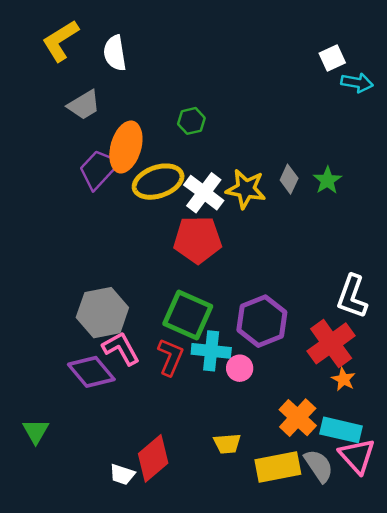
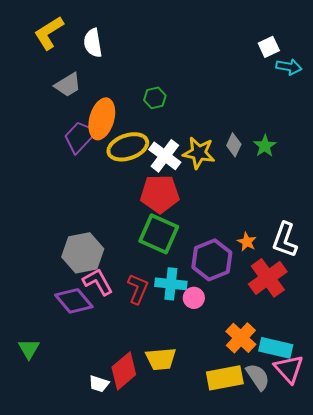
green square: (188, 315) -> (159, 234), moved
orange star: (343, 379) -> (247, 242), moved
yellow trapezoid: (227, 444) -> (161, 359), moved, size x1.4

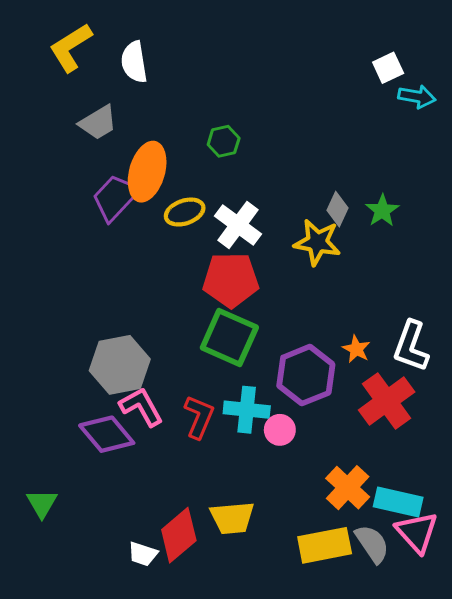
yellow ellipse: (128, 147) -> (185, 212), size x0.7
yellow star: (199, 153) -> (317, 242), moved

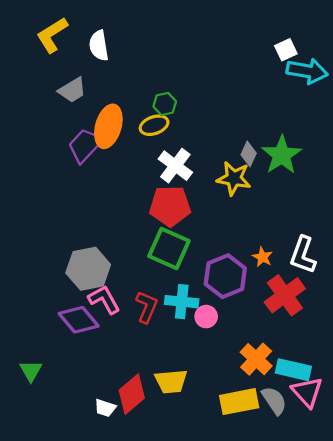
cyan arrow: (417, 97) -> (307, 71), size x1.5
green star: (382, 211) -> (282, 155), size x1.6
yellow ellipse: (185, 212) -> (154, 125), moved

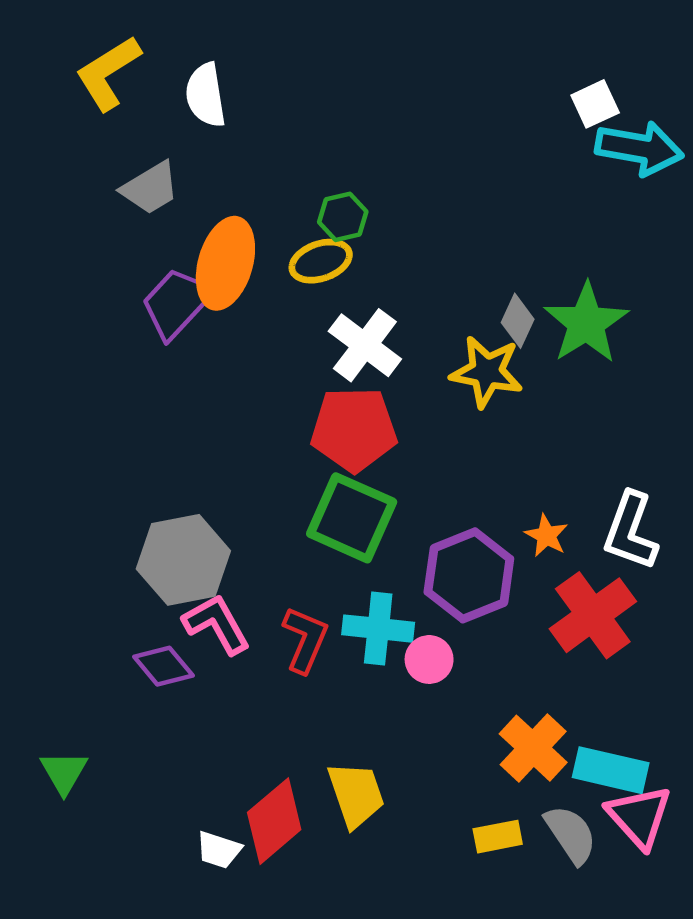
purple diamond: (79, 320) -> (163, 666), size x0.7
yellow trapezoid: (171, 381) -> (356, 795), turned -104
yellow rectangle: (239, 402) -> (498, 837), size x0.6

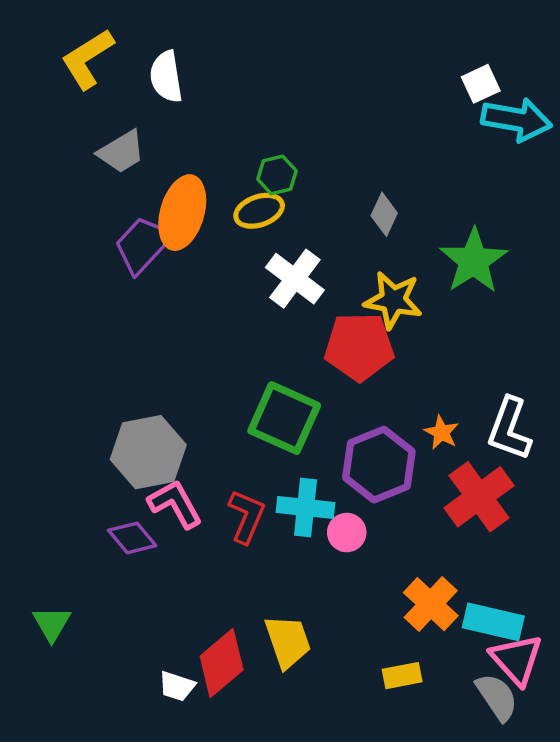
gray diamond: (518, 321) -> (384, 214), moved
red pentagon: (354, 429) -> (359, 347), moved
gray semicircle: (571, 834) -> (497, 697), moved

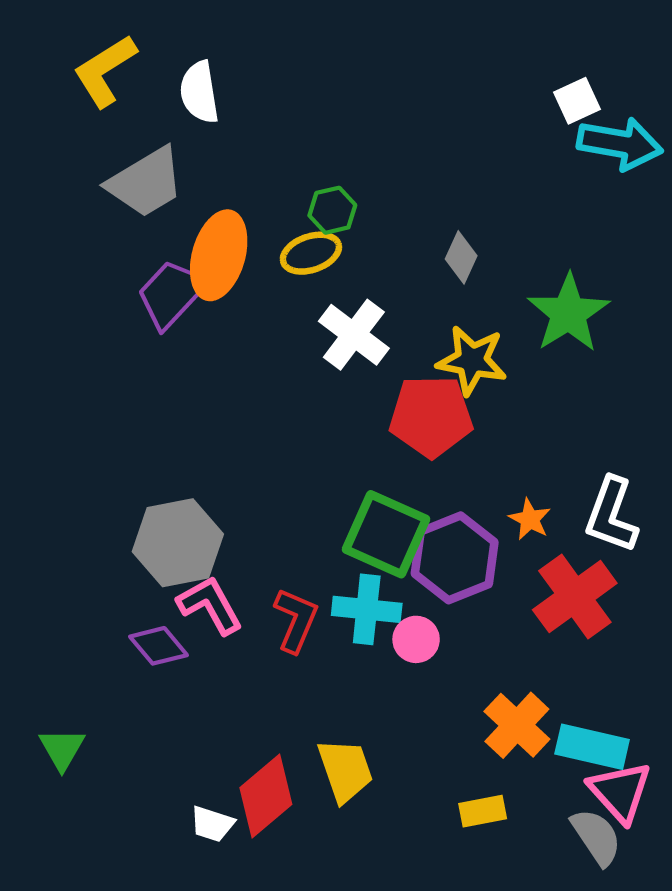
gray trapezoid: (121, 152) -> (146, 182), size x1.4
green square: (284, 418) -> (386, 534), moved

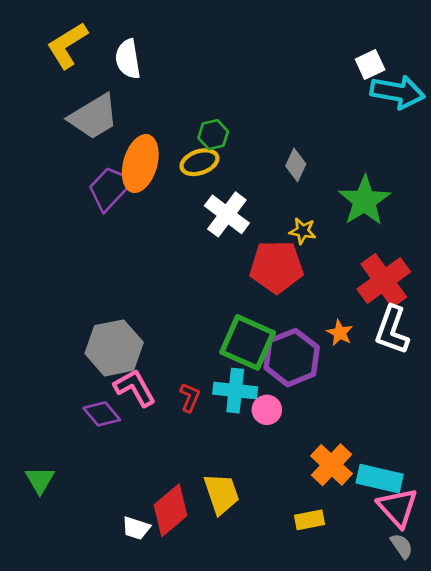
yellow star: (472, 360) -> (303, 231), size x0.6
red cross: (575, 596) -> (384, 280), moved
red L-shape: (296, 620) -> (190, 397), size x0.7
gray semicircle: (596, 837) -> (402, 546), moved, size x0.7

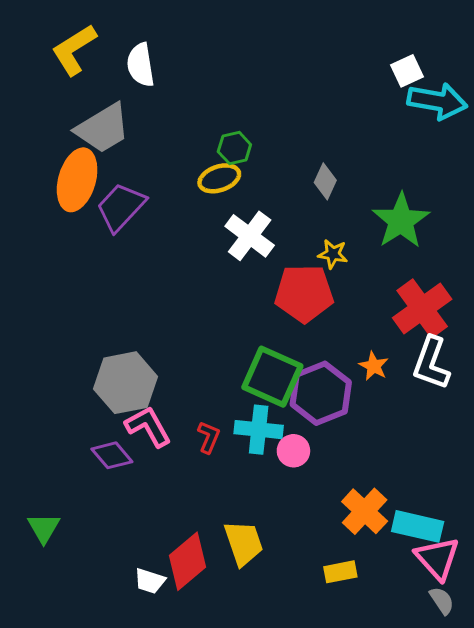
orange ellipse: (140, 164) -> (77, 180), moved

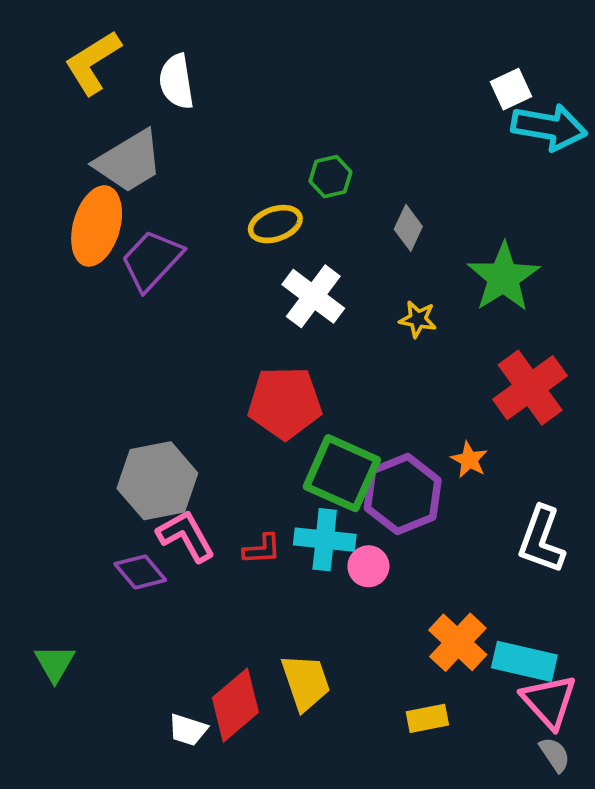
green hexagon: (234, 148) -> (330, 177), moved
red pentagon: (304, 293) -> (285, 403), moved
white L-shape: (431, 363) -> (541, 540), moved
red L-shape: (209, 437) -> (262, 549), turned 64

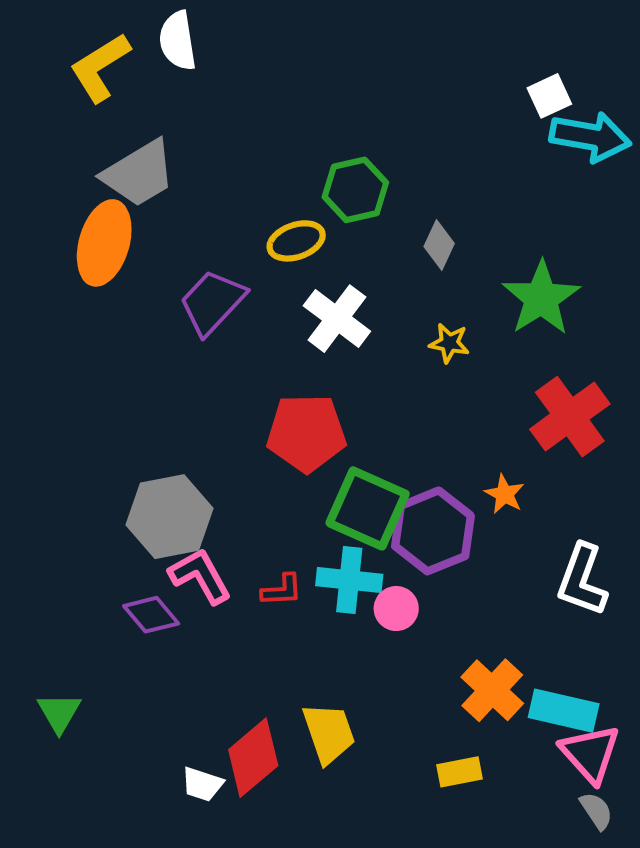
white semicircle: (176, 82) -> (178, 41), moved
green hexagon: (330, 177) -> (355, 190), size x1.4
purple trapezoid: (152, 260) -> (212, 302), moved

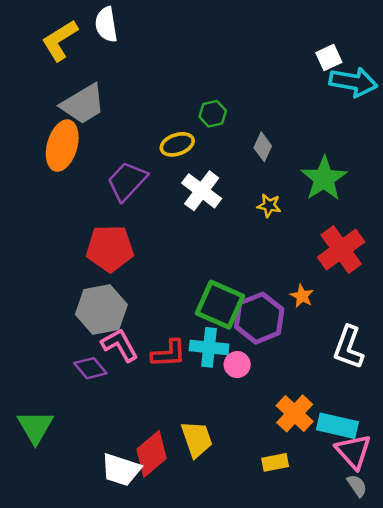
green hexagon: (355, 190) -> (213, 114), size x0.7
red pentagon: (306, 433) -> (110, 248), moved
red L-shape: (282, 590) -> (169, 354), size x1.4
green triangle: (59, 713) -> (35, 427), size x1.4
white trapezoid: (202, 784) -> (121, 470), size x1.6

